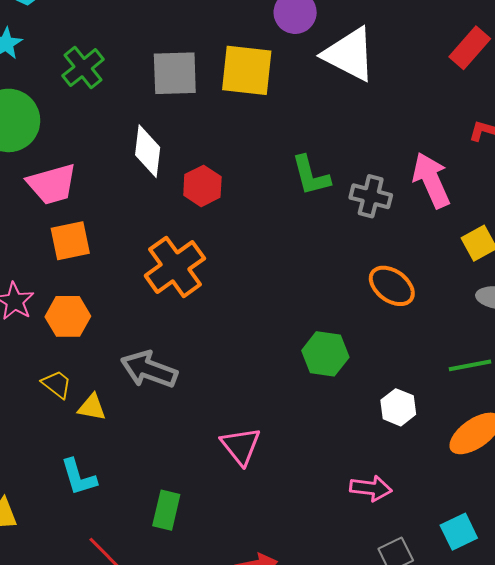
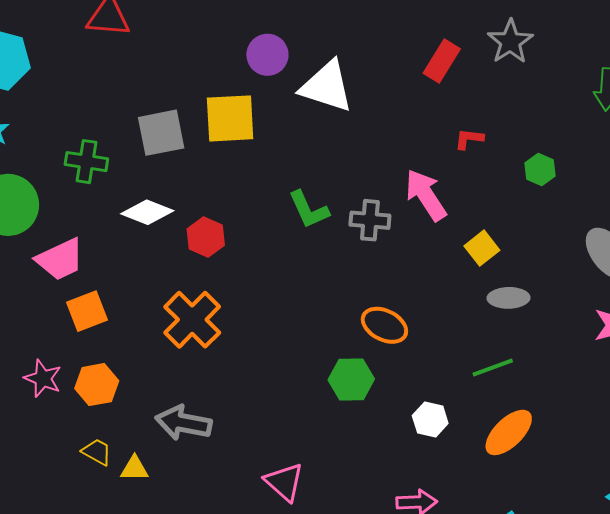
green cross: (83, 68) -> (86, 162), moved, turned -33
white diamond: (148, 151) -> (147, 212), turned -66
orange ellipse: (392, 286) -> (384, 325), moved

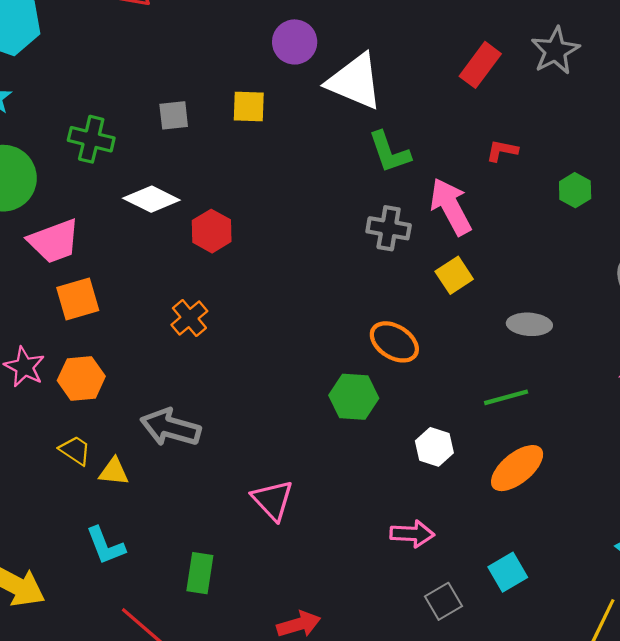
yellow square: (230, 118) -> (249, 106), size x0.6
gray square: (161, 133) -> (174, 115), size x0.6
green L-shape: (309, 210) -> (389, 152), moved
yellow square: (482, 248) -> (454, 275), moved
orange cross: (192, 320) -> (189, 318), size x0.6

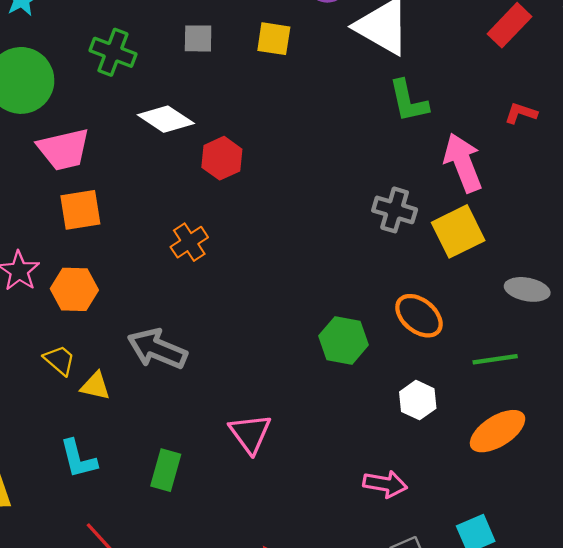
gray cross: (389, 228) -> (395, 210), moved
yellow square: (454, 275) -> (458, 231), size x1.4
orange ellipse: (394, 342) -> (419, 316), moved
green rectangle: (200, 573) -> (166, 470), moved

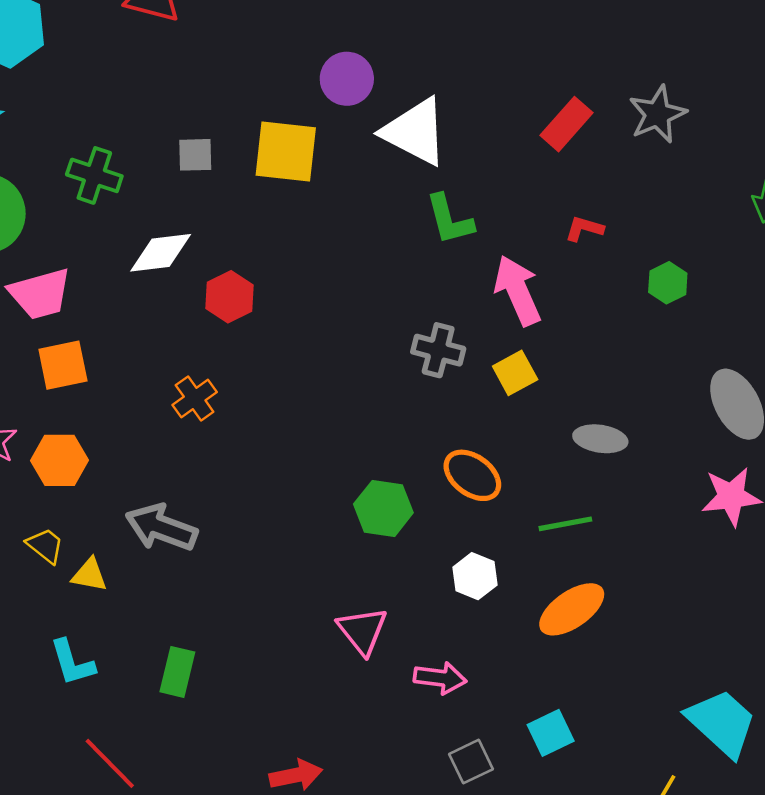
yellow square: (274, 39) -> (286, 151), size x1.6
white diamond: (166, 119) -> (161, 253), turned -38
yellow square: (458, 231) -> (515, 373), size x0.7
pink triangle: (250, 433) -> (362, 631), moved

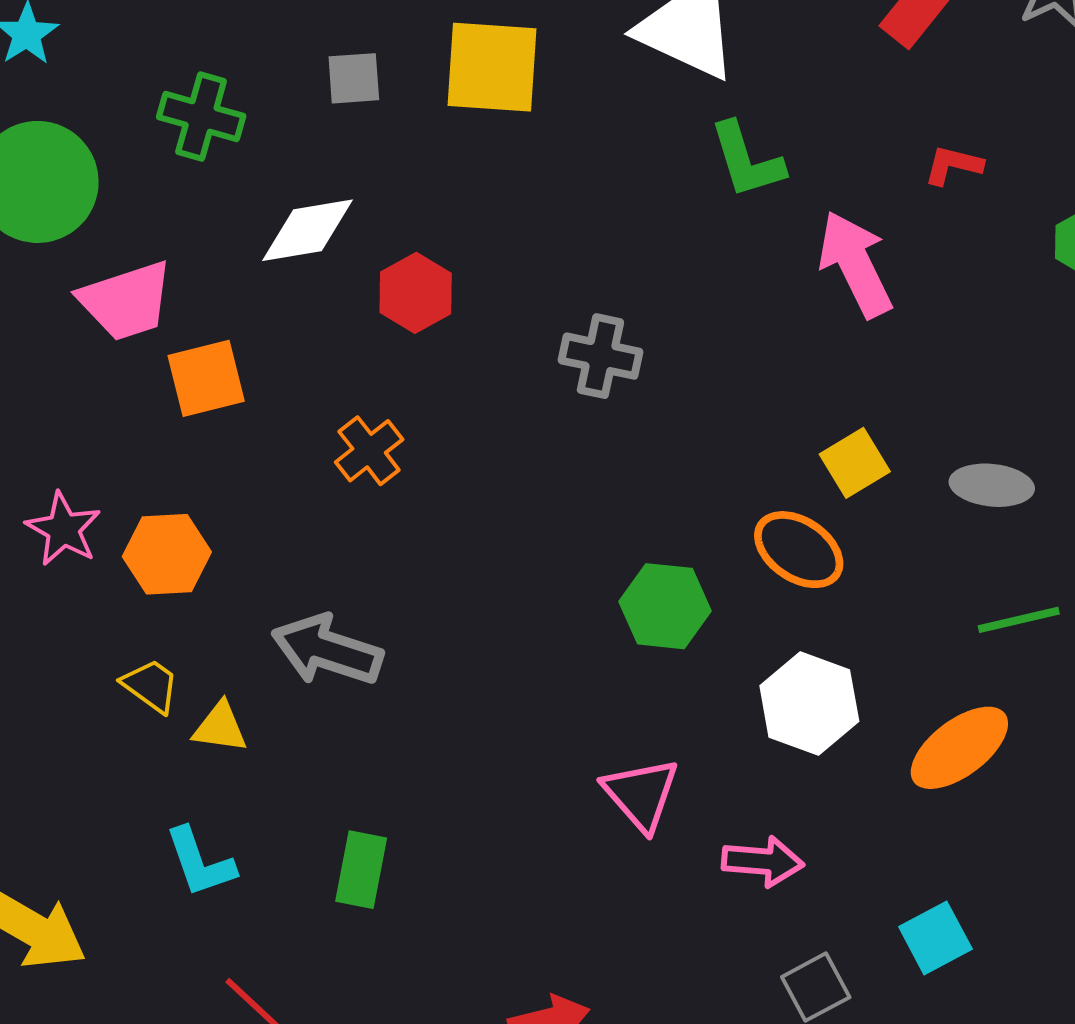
gray cross: (438, 350) -> (600, 356), moved
orange square: (63, 365) -> (206, 378), moved
yellow square: (515, 373) -> (855, 463), moved
green line: (565, 524) -> (1019, 620), moved
white hexagon: (475, 576) -> (809, 703), size x1.4

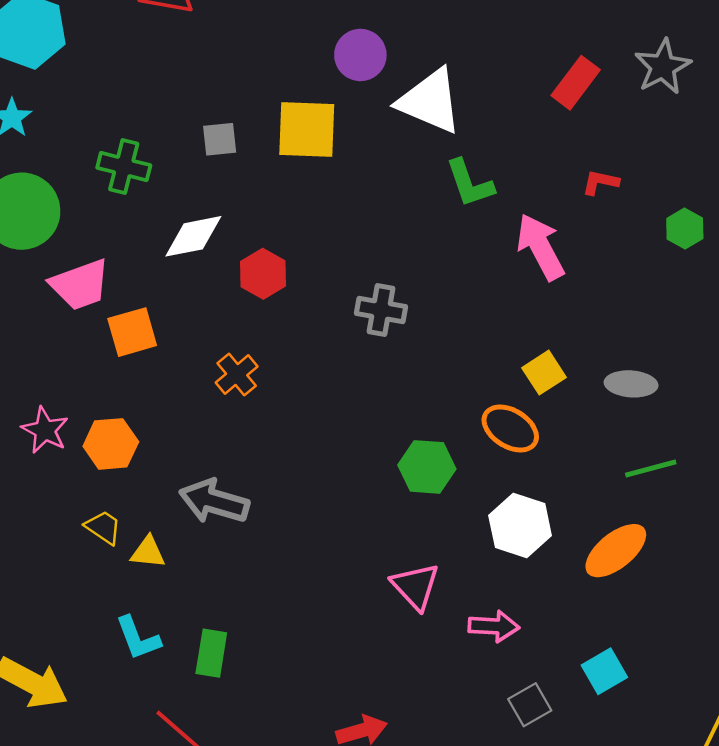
green rectangle: (361, 870) -> (211, 653), moved

